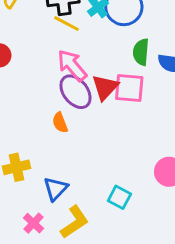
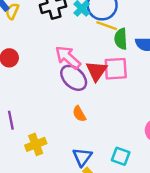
yellow line: (67, 24) -> (107, 26), moved
orange semicircle: (60, 123) -> (79, 114), moved
blue triangle: (56, 189) -> (82, 157), moved

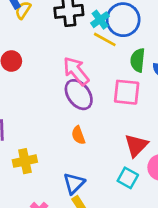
yellow line: (107, 26) -> (105, 39), moved
red triangle: (96, 71) -> (136, 145), moved
cyan square: (121, 156) -> (128, 178), moved

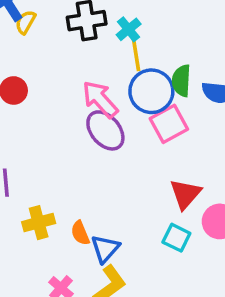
blue circle: (123, 20) -> (151, 91), moved
yellow line: (105, 39) -> (136, 55), turned 55
pink square: (127, 92) -> (169, 124), turned -32
orange semicircle: (78, 135) -> (80, 233), moved

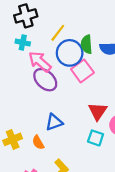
cyan cross: (129, 29) -> (23, 43), moved, turned -32
yellow line: (136, 55) -> (58, 33), turned 54
blue triangle: (105, 249) -> (54, 122), moved, turned 36

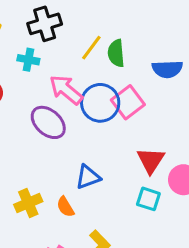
cyan cross: (23, 43) -> (28, 60), moved
green semicircle: (87, 44) -> (116, 53), moved
blue circle: (70, 53) -> (100, 103), moved
purple ellipse: (45, 80) -> (48, 122), moved

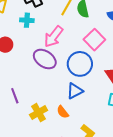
pink arrow: (66, 90) -> (54, 36), turned -85
blue circle: (100, 103) -> (80, 64), moved

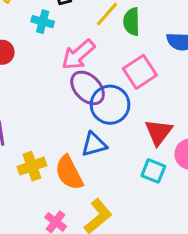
purple ellipse: (45, 59) -> (88, 88), moved
orange semicircle: (63, 112) -> (69, 173), size x1.6

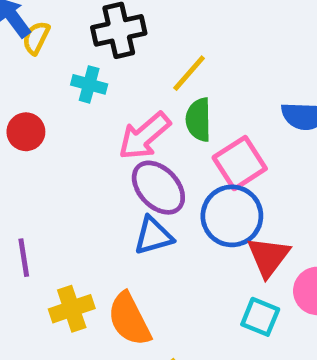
green semicircle: (132, 22) -> (199, 120), moved
blue circle: (110, 105) -> (232, 216), moved
blue triangle: (94, 144) -> (153, 236), moved

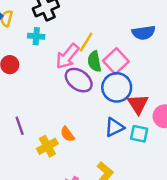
yellow line: (189, 73) -> (86, 42), moved
green semicircle: (199, 120) -> (94, 61), moved
blue triangle: (153, 236) -> (114, 127), moved
orange semicircle: (129, 319) -> (67, 134), moved, size x0.6

